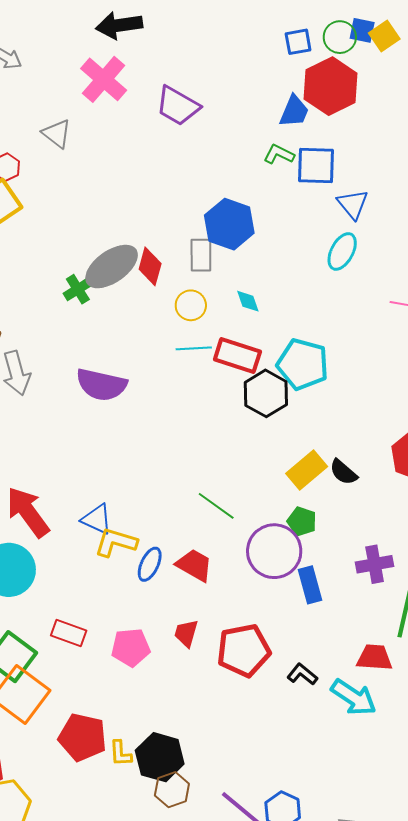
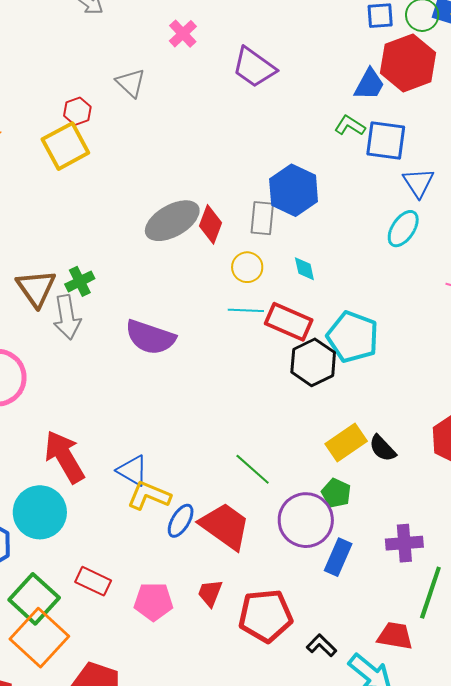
pink cross: (104, 79) -> (183, 34), size x0.6
green cross: (78, 289) -> (80, 281), moved
red trapezoid: (194, 565) -> (225, 526), size x1.4
blue rectangle: (310, 585) -> (338, 557), turned 33

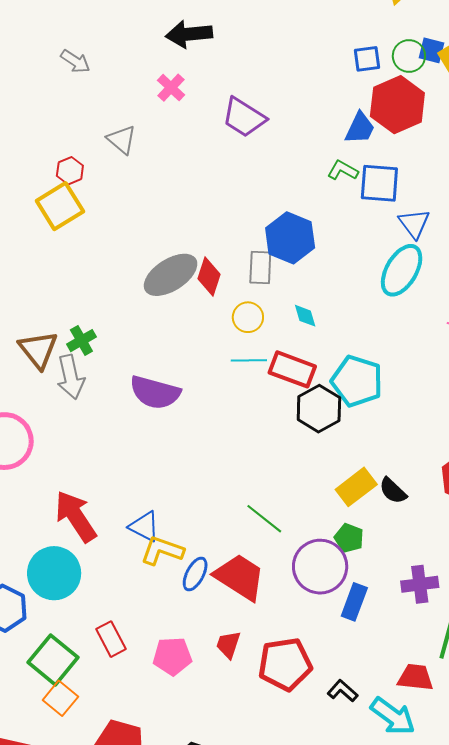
cyan ellipse: (403, 229) -> (402, 270), size x1.4
red rectangle: (93, 581) -> (111, 639), turned 40
orange square: (39, 638) -> (60, 698), size x0.6

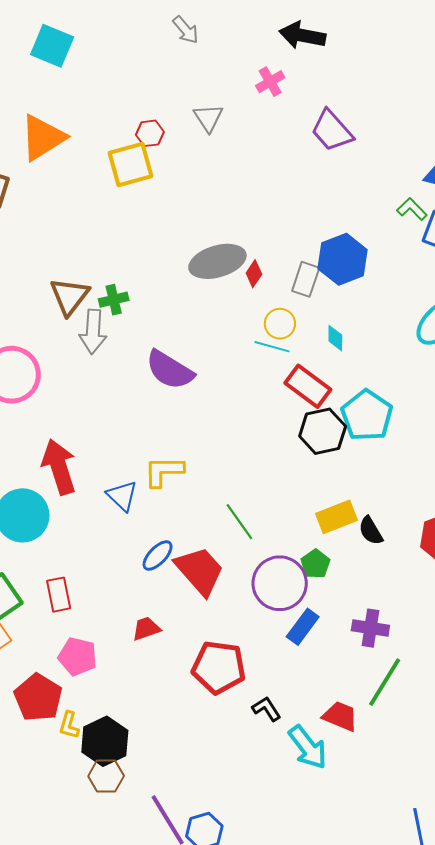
red diamond: (209, 276) -> (254, 274), size x0.7
cyan line: (249, 360) -> (272, 347), moved
yellow L-shape: (162, 551) -> (164, 471), moved, turned -36
red trapezoid: (228, 645) -> (146, 629), moved, turned 36
pink pentagon: (172, 656) -> (78, 657), moved

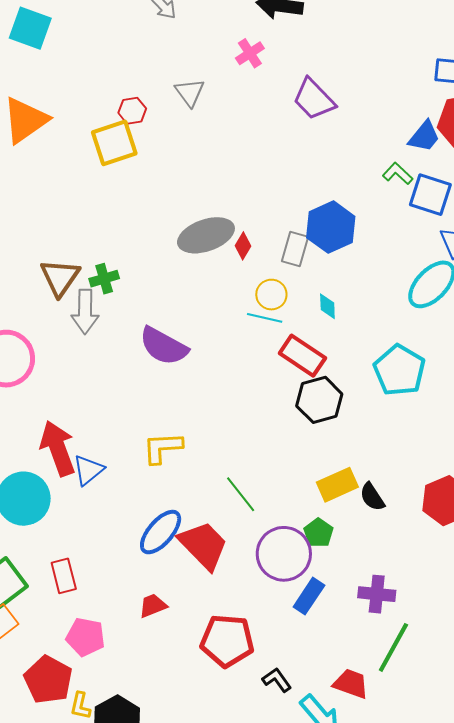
cyan pentagon: (367, 415) -> (399, 370), moved
blue triangle: (122, 496) -> (88, 470), moved, turned 40
blue ellipse: (158, 556) -> (161, 532), size x1.4

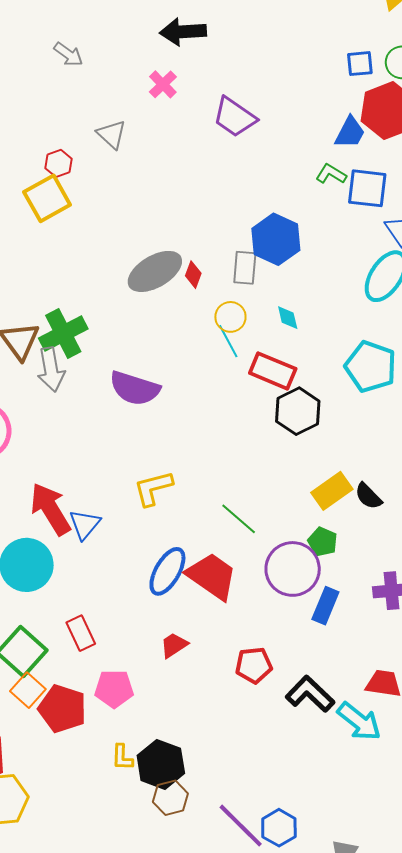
green cross: (104, 279) -> (63, 334), size x1.6
cyan line: (265, 318) -> (228, 341), turned 60
red pentagon: (227, 641) -> (254, 665), size x0.7
red pentagon: (48, 680) -> (62, 709), moved
black L-shape: (277, 680) -> (310, 694), size x1.6

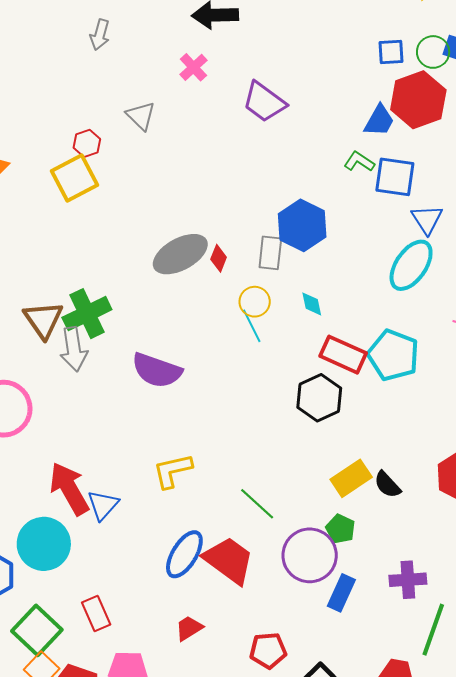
gray arrow: (68, 54) -> (100, 35), turned 68
red rectangle: (273, 371) -> (343, 355), moved

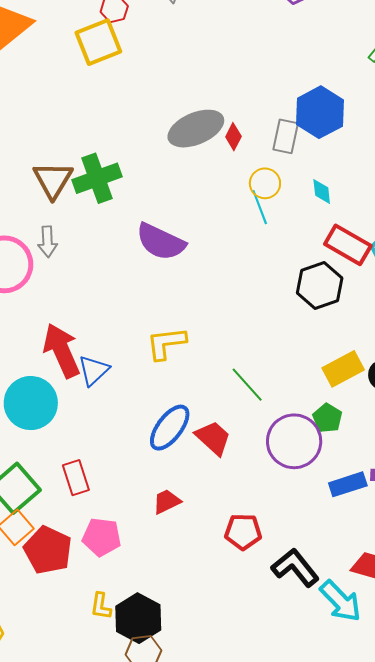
gray arrow: (74, 349) -> (48, 242), moved, size x0.7
red trapezoid: (229, 560) -> (213, 438), size x0.7
blue rectangle: (341, 593) -> (348, 484), moved, turned 42

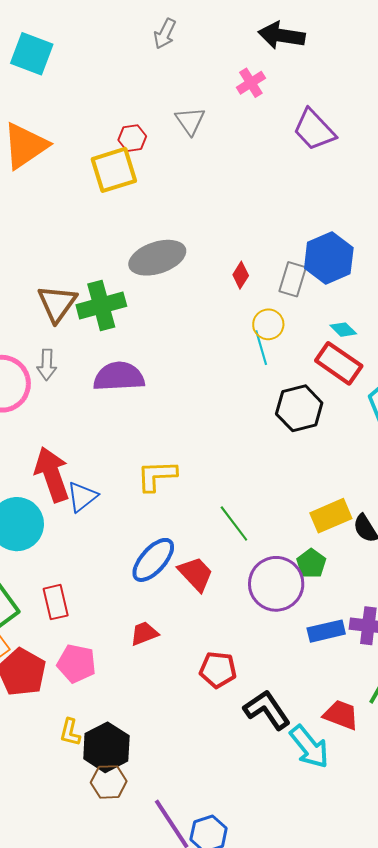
gray ellipse: (196, 129) -> (157, 258), moved
cyan diamond: (322, 191) -> (343, 330), moved, turned -44
purple semicircle: (161, 242) -> (119, 377), moved, turned 147
red rectangle: (348, 245) -> (339, 363), moved
black hexagon: (320, 285) -> (299, 408), moved

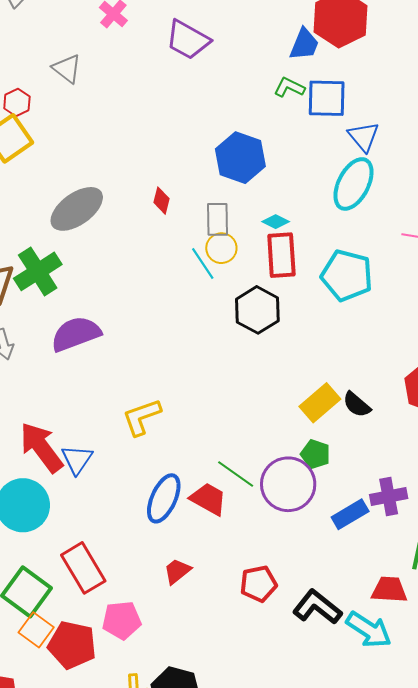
gray rectangle: (293, 279) -> (217, 219), moved
yellow circle: (268, 324) -> (221, 248), moved
red rectangle: (339, 363) -> (281, 255), turned 69
green line: (234, 524) -> (236, 474), moved
red rectangle: (56, 602) -> (83, 568), size x1.4

